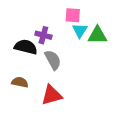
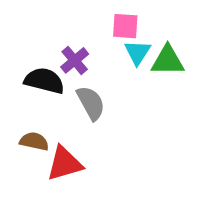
purple cross: (43, 35) -> (75, 60), turned 35
red triangle: (52, 95) -> (65, 164), moved

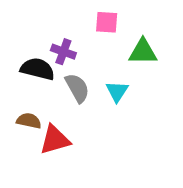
cyan triangle: (137, 52) -> (117, 91), moved
purple cross: (75, 60) -> (63, 52), turned -30

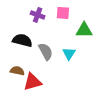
purple cross: (63, 52) -> (38, 15), moved

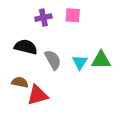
purple cross: (38, 15) -> (43, 18), turned -32
green triangle: (84, 30) -> (101, 60), moved

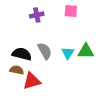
pink square: (73, 15) -> (71, 11), moved
black semicircle: (26, 47) -> (22, 54), moved

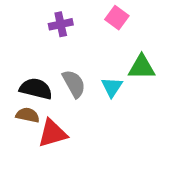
pink square: (71, 11) -> (117, 18), turned 32
green triangle: (86, 51) -> (142, 67), moved

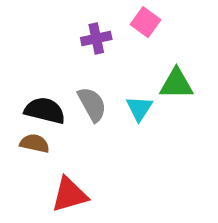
purple cross: (61, 24) -> (96, 39), moved
red triangle: (52, 133) -> (69, 195), moved

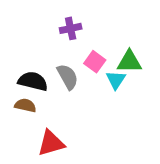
pink square: (145, 22) -> (95, 62), moved
cyan triangle: (139, 108) -> (116, 80), moved

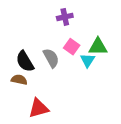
purple cross: (71, 28) -> (65, 17), moved
black semicircle: (33, 81) -> (25, 61), turned -135

